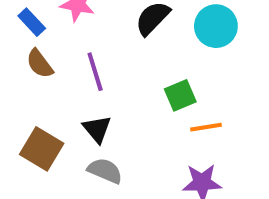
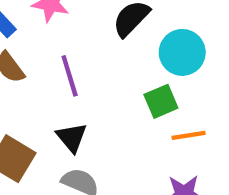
cyan circle: (216, 26) -> (182, 52), moved

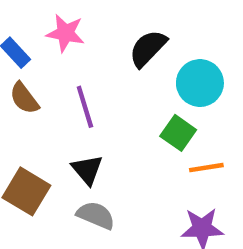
green square: (161, 101) -> (178, 133), turned -32

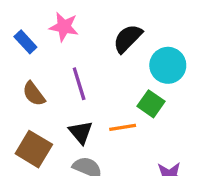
brown semicircle: (24, 98) -> (34, 94), moved
orange line: (206, 168) -> (123, 127), moved

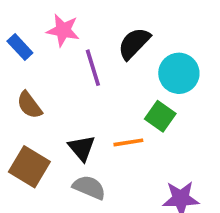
purple line: (79, 84) -> (93, 68), moved

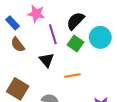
brown semicircle: (29, 105) -> (18, 45), moved
green square: (160, 116) -> (75, 44), moved
black triangle: (82, 148) -> (47, 60), moved

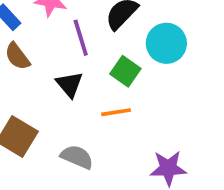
green square: (75, 44) -> (125, 71), moved

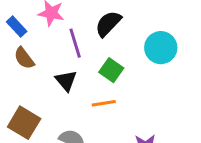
cyan circle: (166, 43) -> (161, 48), moved

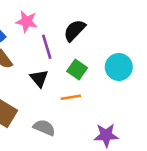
cyan circle: (161, 48) -> (119, 67), moved

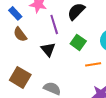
orange line: (71, 97) -> (93, 64), moved

